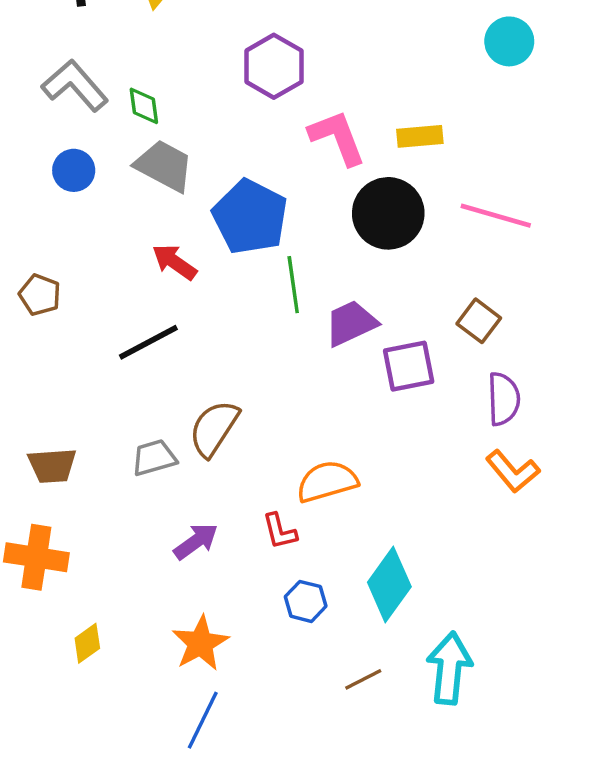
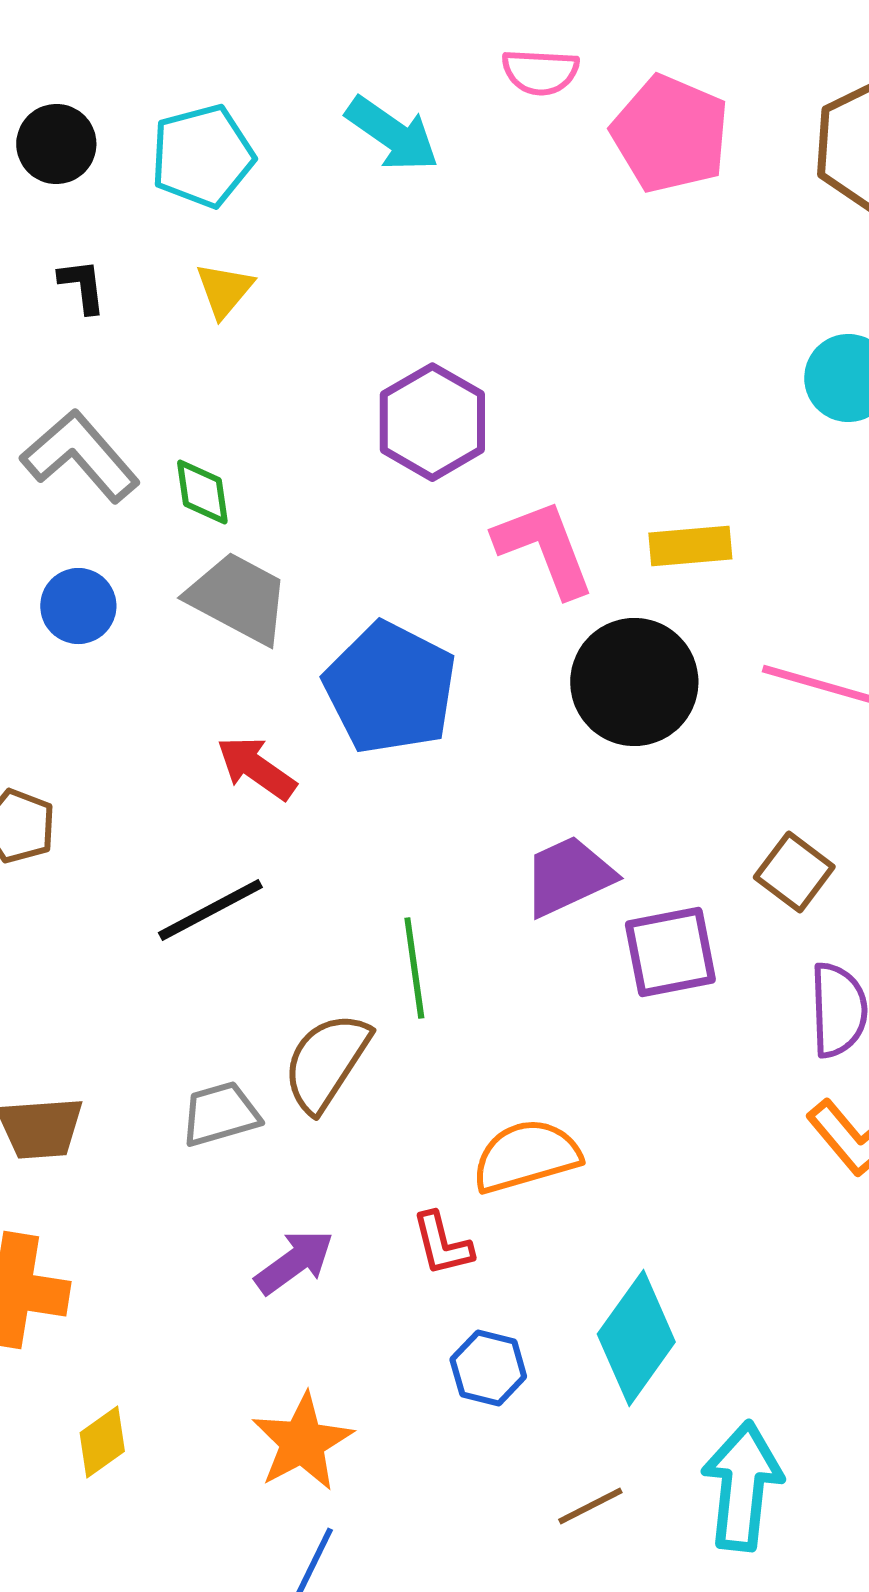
green line: (293, 285) -> (414, 968), moved

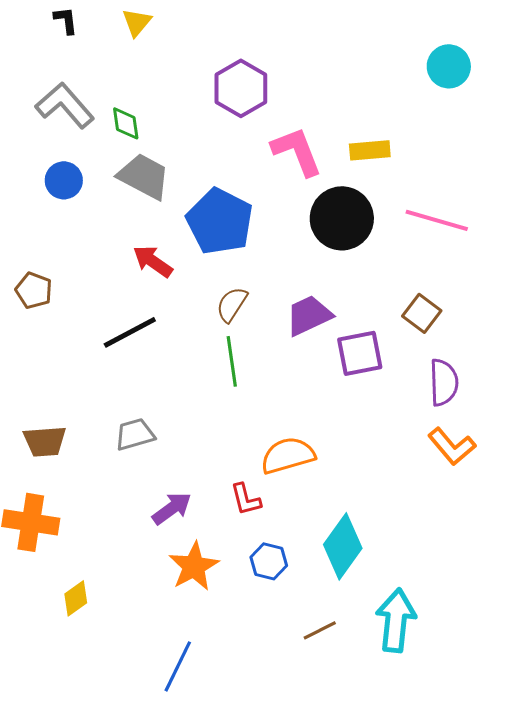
brown semicircle: (326, 1062) -> (232, 304), moved, size x0.7
orange star: (302, 1442) -> (194, 566), moved

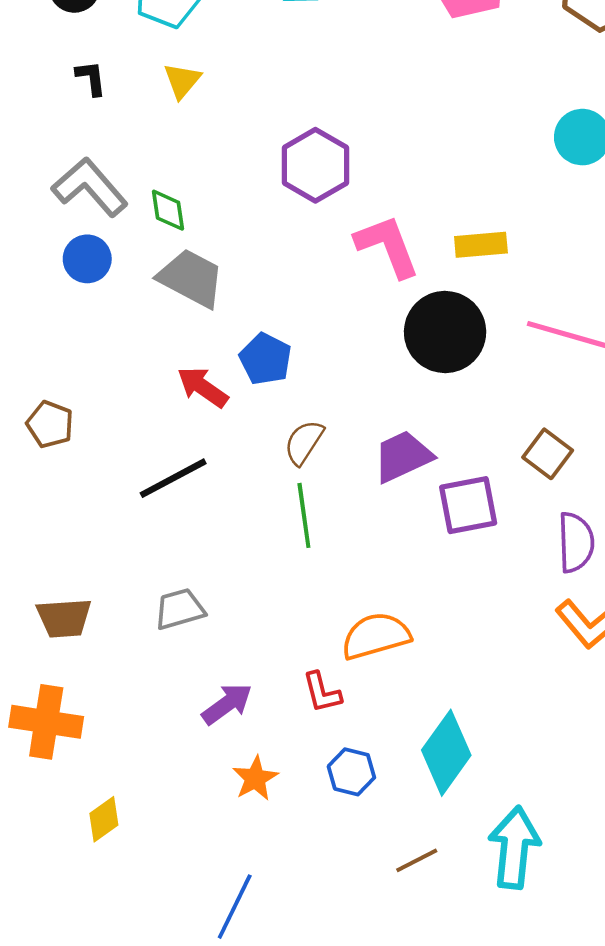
blue circle: (64, 180) -> (87, 259), moved
blue pentagon: (220, 221) -> (265, 359), moved, size x0.6
orange star: (194, 566) -> (255, 778), size x0.7

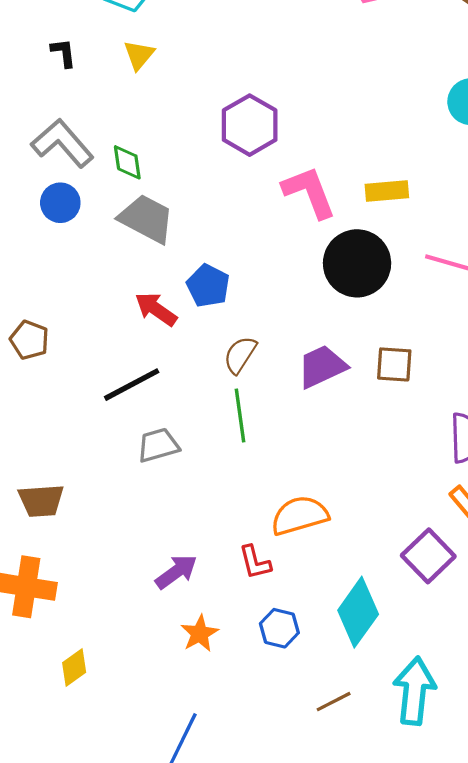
brown square: (548, 454) -> (394, 364), moved, turned -33
purple square: (468, 505) -> (428, 556), moved, turned -33
gray trapezoid: (180, 609) -> (158, 445), moved

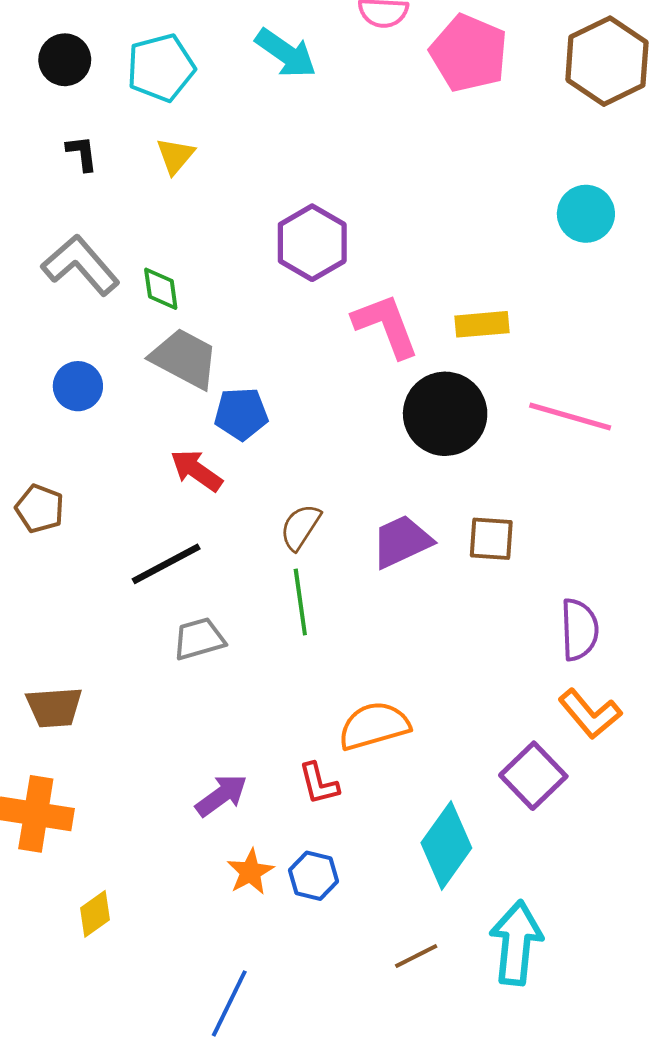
blue circle: (60, 203) -> (78, 386), moved
blue pentagon: (208, 286) -> (241, 414), moved, turned -30
blue hexagon: (279, 628) -> (313, 876), moved

